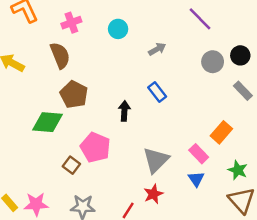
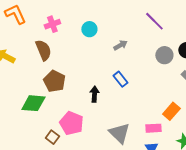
pink rectangle: (199, 154) -> (153, 128), turned -49
gray triangle: (156, 160) -> (119, 133), turned -30

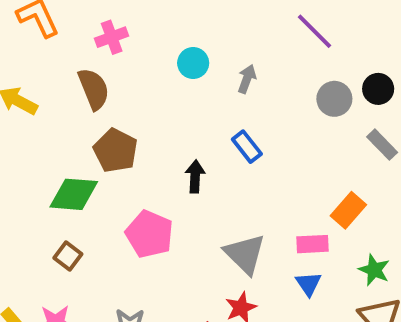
cyan circle: (89, 29) -> (193, 63), moved
gray arrow: (120, 45) -> (247, 79), turned -40
brown square: (52, 137) -> (68, 256), moved

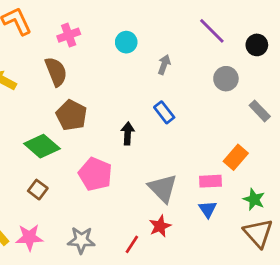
cyan circle: (193, 63) -> (126, 42), moved
black circle: (378, 89) -> (257, 45), moved
green diamond: (74, 194) -> (42, 146), turned 36

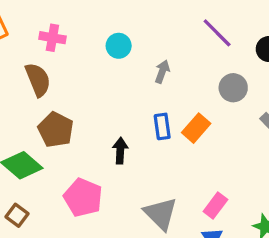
pink cross: (69, 35) -> (52, 38), turned 30
blue rectangle: (164, 112) -> (162, 126), turned 30
orange rectangle: (236, 157) -> (196, 128), moved
pink rectangle: (210, 181) -> (215, 206), turned -50

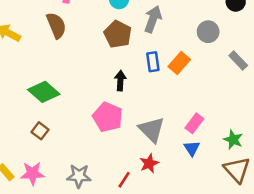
gray arrow: (162, 72) -> (153, 19), size x1.5
brown pentagon: (56, 130) -> (118, 34), moved
pink pentagon: (83, 197) -> (108, 117), moved

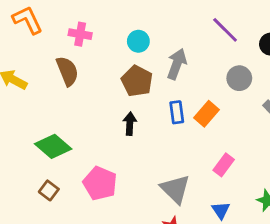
black arrow: (120, 81) -> (130, 124), moved
pink pentagon: (108, 117) -> (100, 183), moved
pink rectangle: (194, 123) -> (224, 165), moved

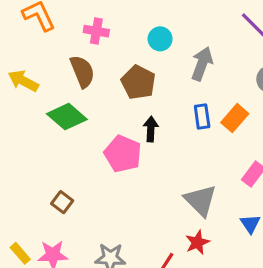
brown pentagon: (137, 81) -> (138, 82), moved
green diamond: (53, 146) -> (67, 117), moved
pink pentagon: (100, 183) -> (123, 154), moved

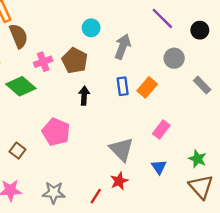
pink cross: (96, 31) -> (43, 62), moved, turned -30
brown semicircle: (82, 71) -> (19, 36), moved
pink pentagon: (123, 154) -> (56, 132), moved

